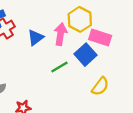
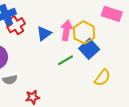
yellow hexagon: (80, 19) -> (84, 32), moved
pink rectangle: (100, 38) -> (112, 14), moved

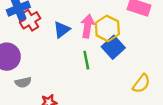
green line: (65, 60) -> (86, 60), turned -70
yellow semicircle: (103, 78) -> (141, 84), moved

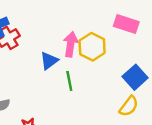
blue triangle: (62, 30) -> (49, 61), moved
blue square: (113, 47) -> (135, 77), moved

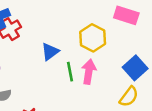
pink arrow: (71, 44) -> (89, 72), moved

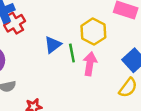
green line: (70, 72) -> (72, 53), moved

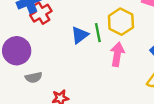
green line: (72, 53) -> (98, 33), moved

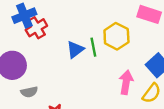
pink arrow: (117, 54) -> (126, 82), moved

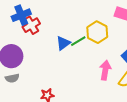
green line: (93, 47) -> (78, 41), turned 70
gray semicircle: (29, 92) -> (12, 78), moved

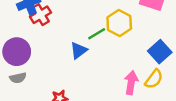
blue triangle: (63, 43) -> (79, 50), moved
pink arrow: (105, 70) -> (131, 83), moved

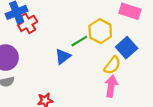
blue square: (160, 52) -> (127, 48), moved
yellow semicircle: (154, 79) -> (112, 65), moved

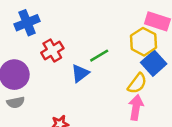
red cross: (28, 23) -> (52, 51), moved
yellow hexagon: (100, 31) -> (143, 42), moved

